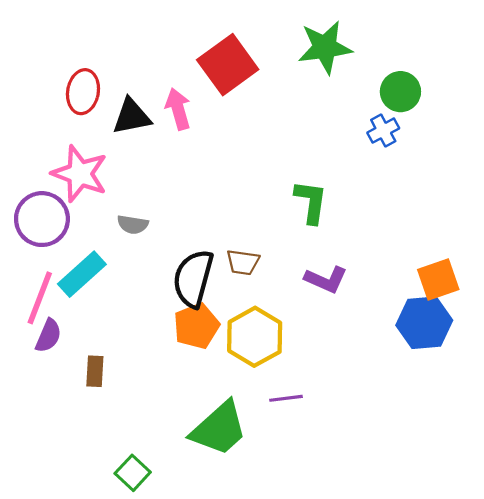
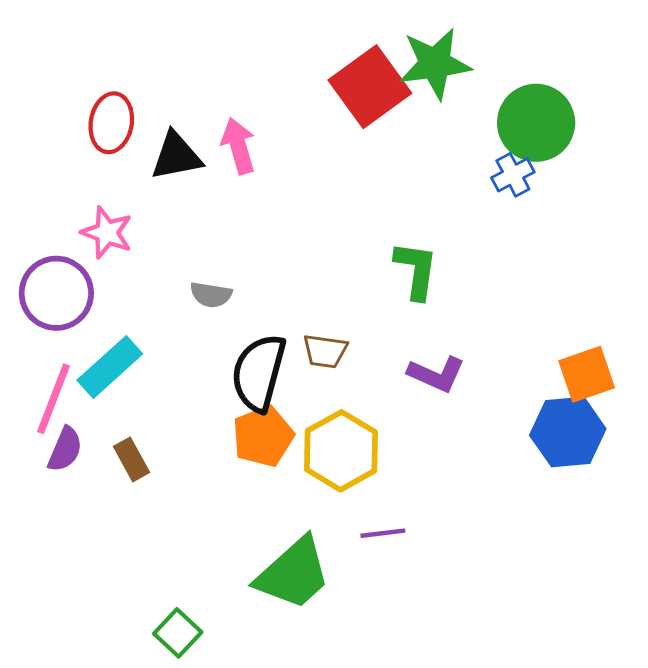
red square: (228, 65) -> (370, 87), moved
green circle: (400, 92) -> (536, 123), size x1.4
pink star: (80, 174) -> (107, 233), size x0.7
gray semicircle: (133, 224) -> (211, 295), moved
brown rectangle: (95, 371) -> (131, 459), moved, turned -32

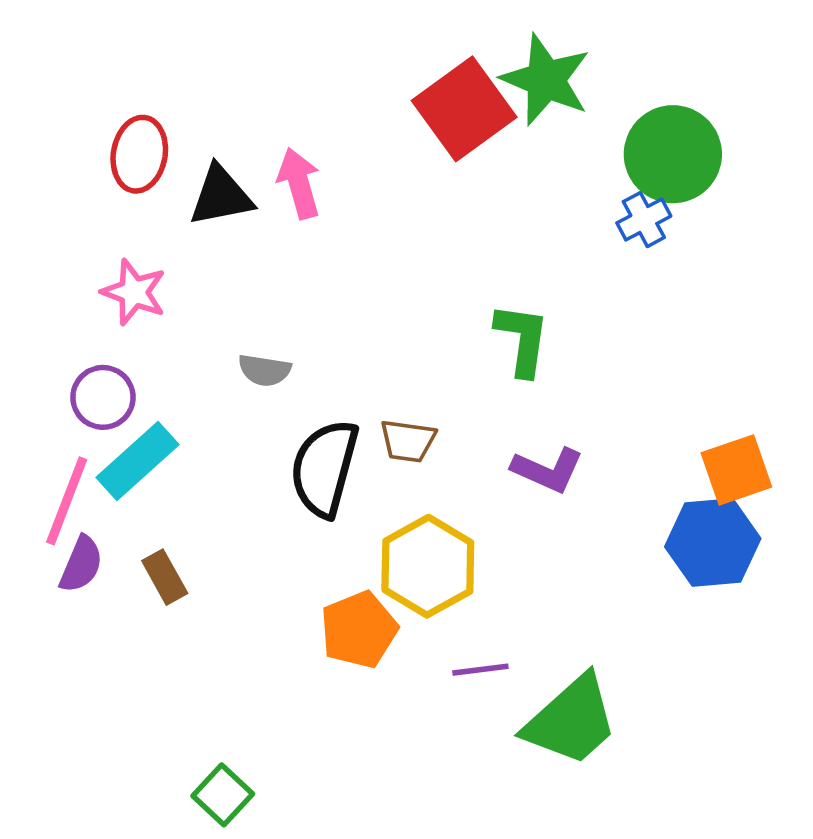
green star: (435, 64) -> (546, 80), turned 30
purple circle: (56, 293) -> (103, 397), moved, size x0.7
orange pentagon: (263, 436) -> (359, 630), moved
green trapezoid: (293, 574) -> (571, 720), moved

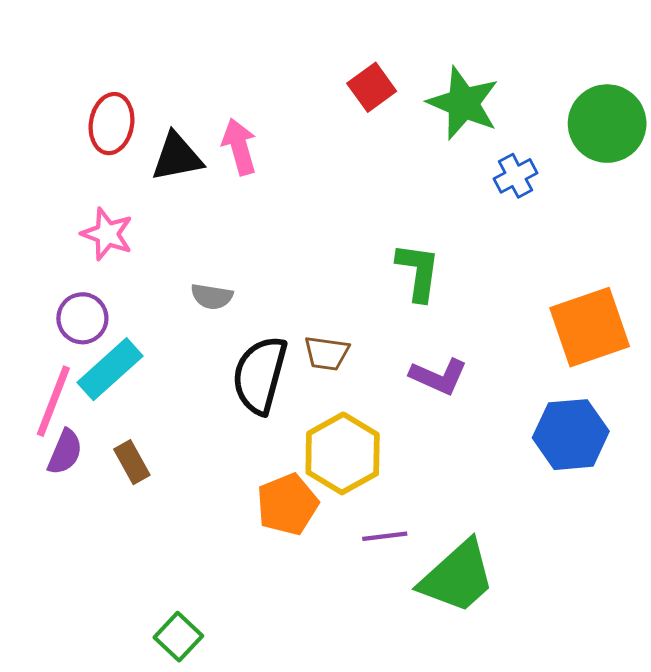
green star: (546, 80) -> (463, 103), moved
red square: (464, 109) -> (372, 87), size x0.6
green circle: (673, 154) -> (607, 124), moved
orange square: (736, 470) -> (590, 327), moved, size x1.4

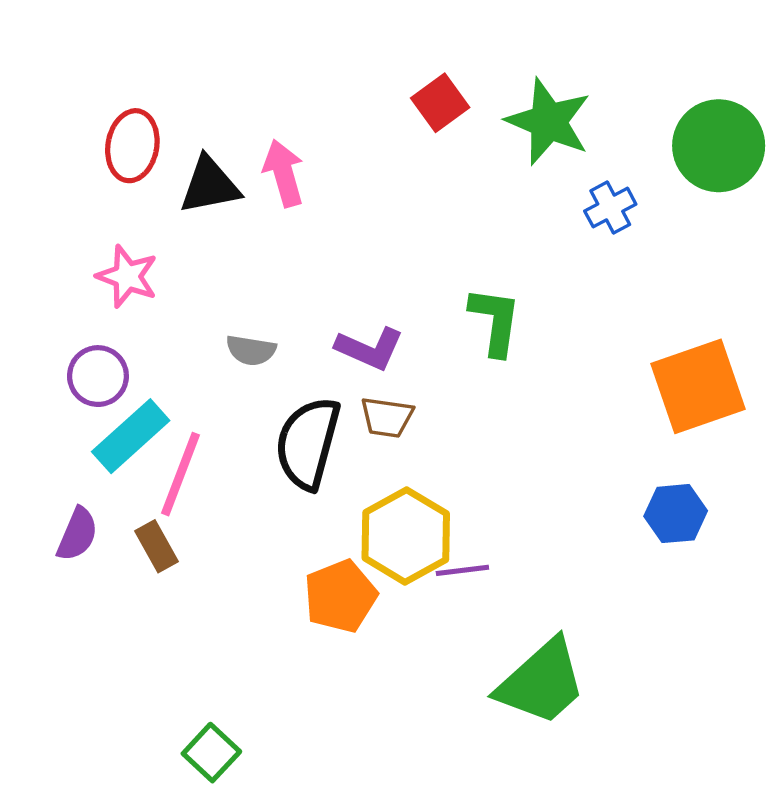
purple L-shape: (439, 376) -> (370, 349), moved
pink line: (53, 401) -> (181, 474), moved
blue hexagon: (571, 435) -> (676, 514), size x0.7
purple line: (385, 536) -> (462, 570), moved

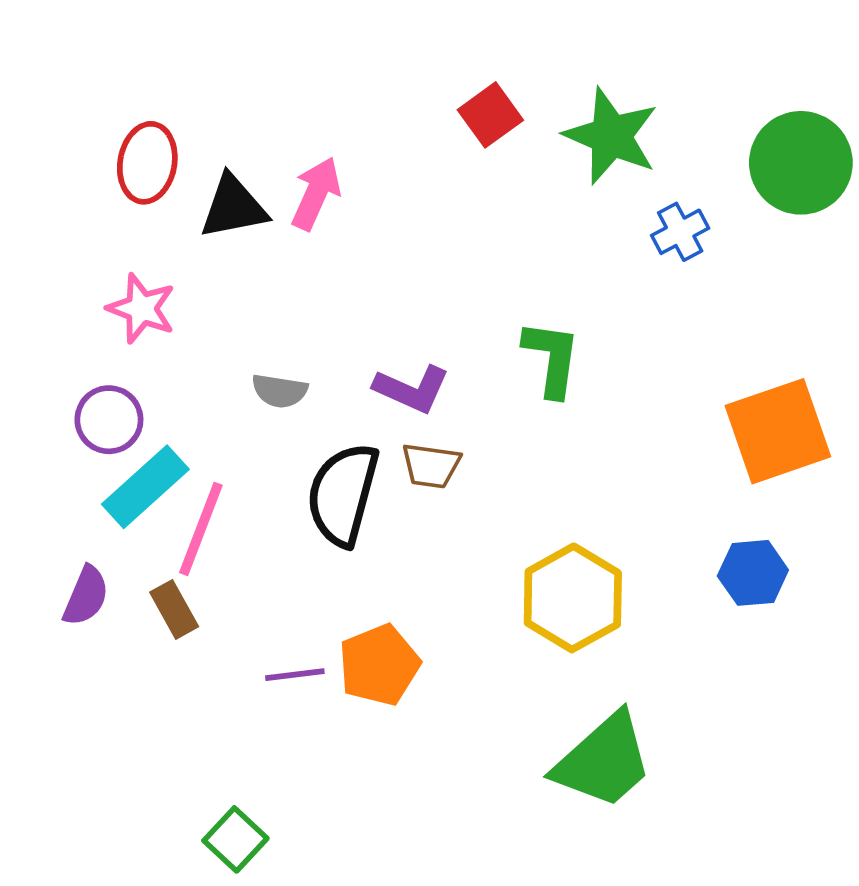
pink arrow: (284, 173) -> (316, 193), turned 40
yellow hexagon: (406, 536) -> (573, 598), moved
purple line: (462, 570) -> (295, 675), moved

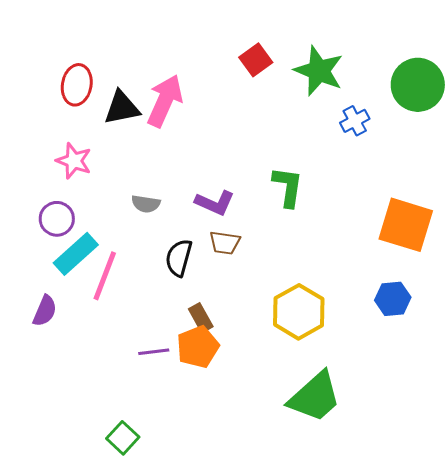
pink arrow: (316, 193) -> (165, 101), size x1.4
orange square: (778, 431) -> (406, 225), turned 36
black semicircle: (343, 494) -> (179, 258), size x0.7
brown rectangle: (174, 609) -> (201, 318), moved

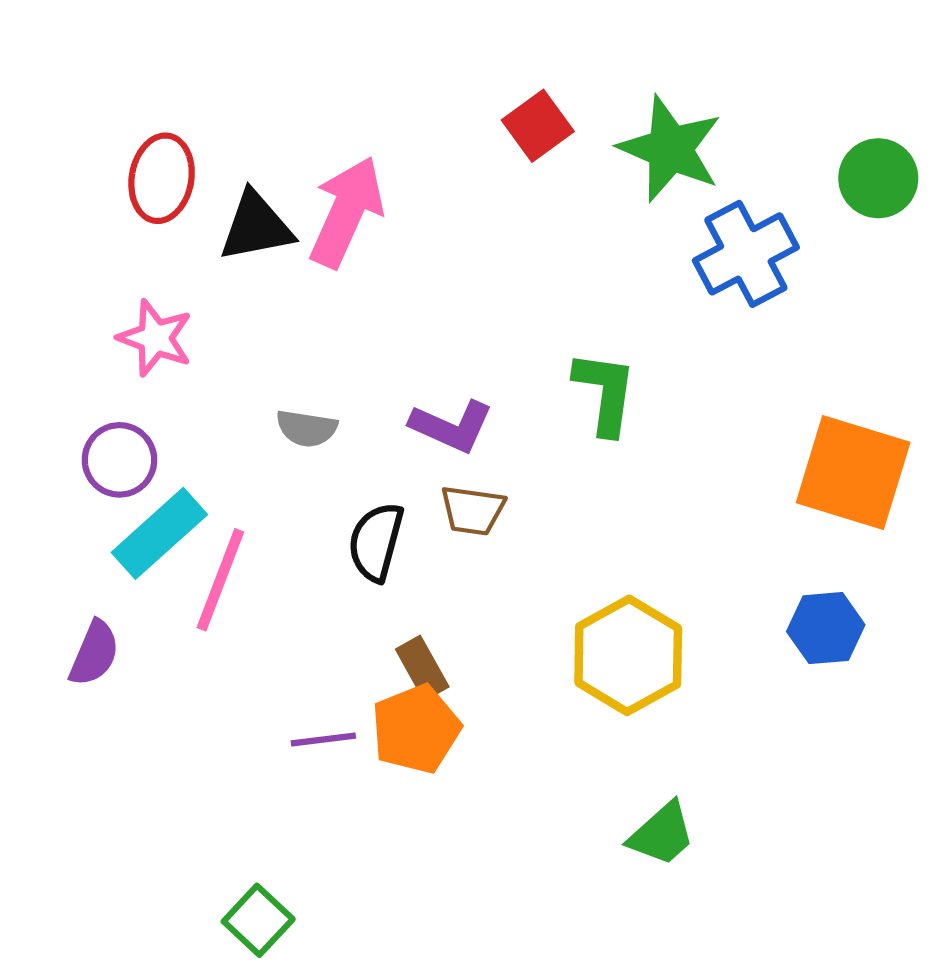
green circle: (418, 85) -> (878, 178), size x0.7
blue cross: (355, 121) -> (746, 254), size x1.6
green trapezoid: (315, 397) -> (662, 834), size x0.6

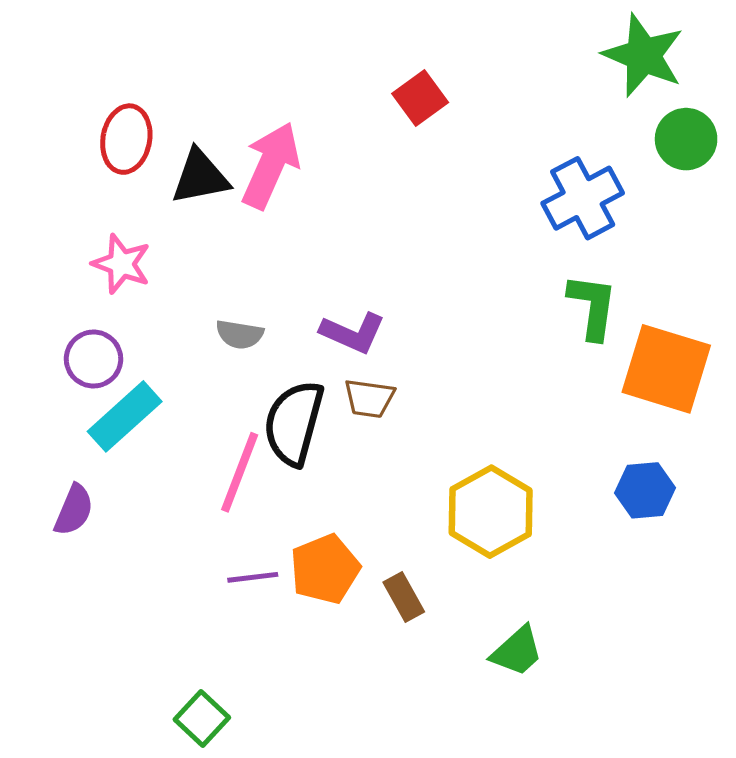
green star: (670, 149) -> (643, 55), moved
green L-shape: (605, 393) -> (592, 306), moved
black semicircle: (376, 542) -> (294, 423), size x1.4
pink line: (220, 580) -> (240, 472), moved
brown rectangle: (422, 668) -> (404, 597), moved

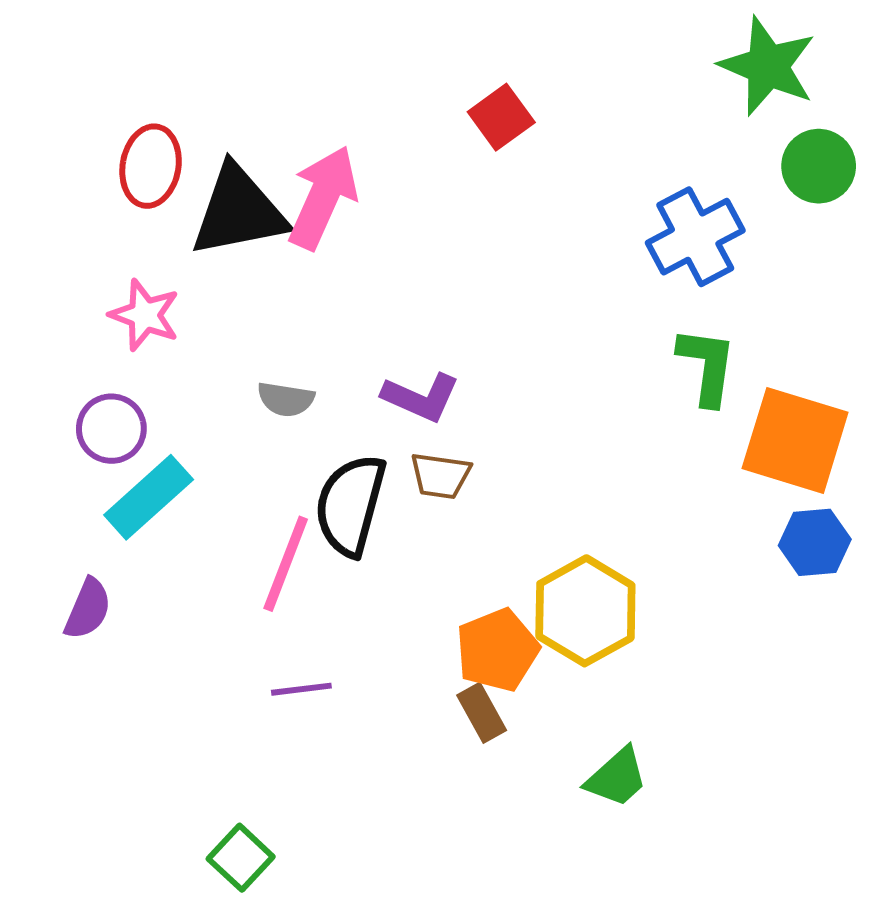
black triangle: (200, 177) -> (239, 211), size x1.4
blue hexagon: (645, 490) -> (815, 542), moved
orange pentagon: (325, 569) -> (497, 650), moved

